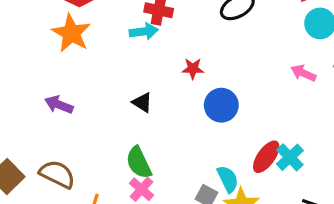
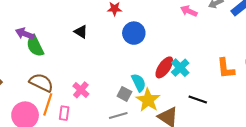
green semicircle: (139, 163) -> (35, 46), moved
brown semicircle: (57, 174) -> (41, 83), moved

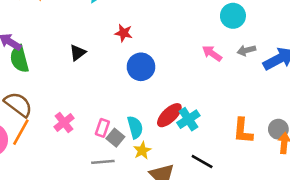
black triangle: (81, 32) -> (78, 53), turned 40
yellow star: (148, 100) -> (142, 151), size x0.6
pink rectangle: (64, 113) -> (102, 128), moved

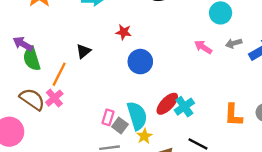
pink cross: (64, 123) -> (54, 98), moved
cyan semicircle: (135, 127) -> (137, 116), size x1.4
orange line: (21, 132) -> (59, 74), moved

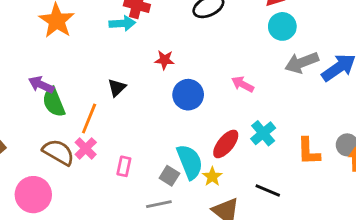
gray arrow: (234, 43) -> (302, 63), size x1.6
pink arrow: (203, 47) -> (243, 84), moved
cyan cross: (184, 107) -> (263, 133), moved
pink rectangle: (108, 117) -> (124, 166), moved
yellow star: (144, 136) -> (212, 177), moved

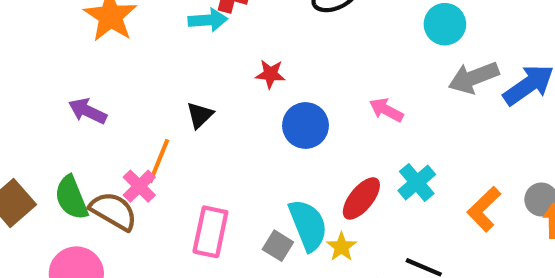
green semicircle: (54, 102) -> (71, 198), moved
pink cross: (86, 148) -> (139, 186), moved
orange L-shape: (309, 151) -> (484, 209), turned 48
pink rectangle: (124, 166) -> (210, 232), size x1.6

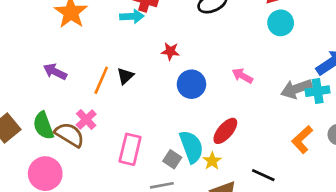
gray arrow: (474, 78) -> (296, 89), moved
orange line: (159, 161) -> (101, 80), moved
cyan cross: (417, 182) -> (318, 91), moved, turned 30

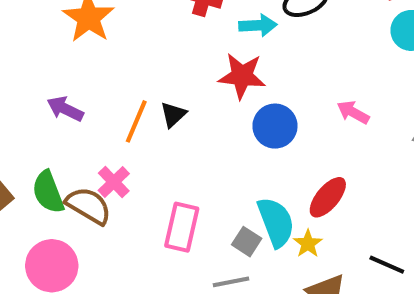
cyan arrow: (132, 16) -> (258, 25), moved
red star: (170, 51) -> (242, 76), size x1.6

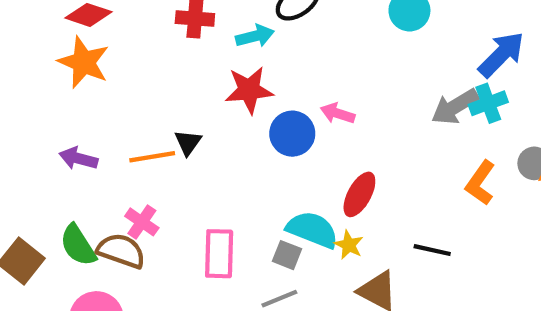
pink arrow: (353, 112) -> (338, 113), moved
orange line: (136, 121) -> (152, 157), turned 69
cyan semicircle: (276, 222) -> (312, 230), turned -36

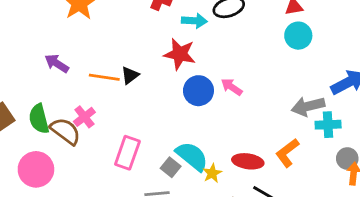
cyan cross: (488, 103) -> (328, 125), moved
orange L-shape: (480, 183) -> (287, 153), moved
red ellipse: (359, 194) -> (248, 161), moved, turned 52

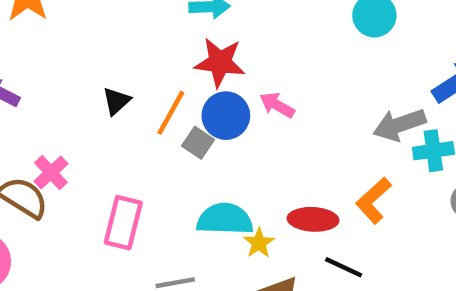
red star: (180, 54) -> (220, 62), moved
orange line: (104, 77) -> (171, 113), moved, turned -64
cyan semicircle: (192, 156) -> (225, 219), turned -32
gray square: (171, 167) -> (198, 143), moved

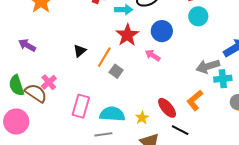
red star: (220, 62) -> (127, 35), turned 30
blue circle: (226, 116) -> (162, 31), moved
cyan semicircle: (225, 219) -> (112, 114), moved
red ellipse: (313, 219) -> (167, 108), turned 45

